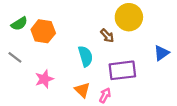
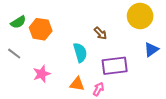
yellow circle: (129, 17) -> (140, 16), moved
orange triangle: (82, 90) -> (77, 84), turned -35

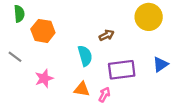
green semicircle: (18, 22) -> (19, 14), moved, turned -63
brown arrow: (100, 33) -> (107, 35), turned -72
blue triangle: (151, 50) -> (160, 64), moved

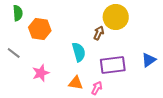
yellow circle: (149, 17) -> (116, 17), moved
brown arrow: (107, 35) -> (99, 33), turned -40

